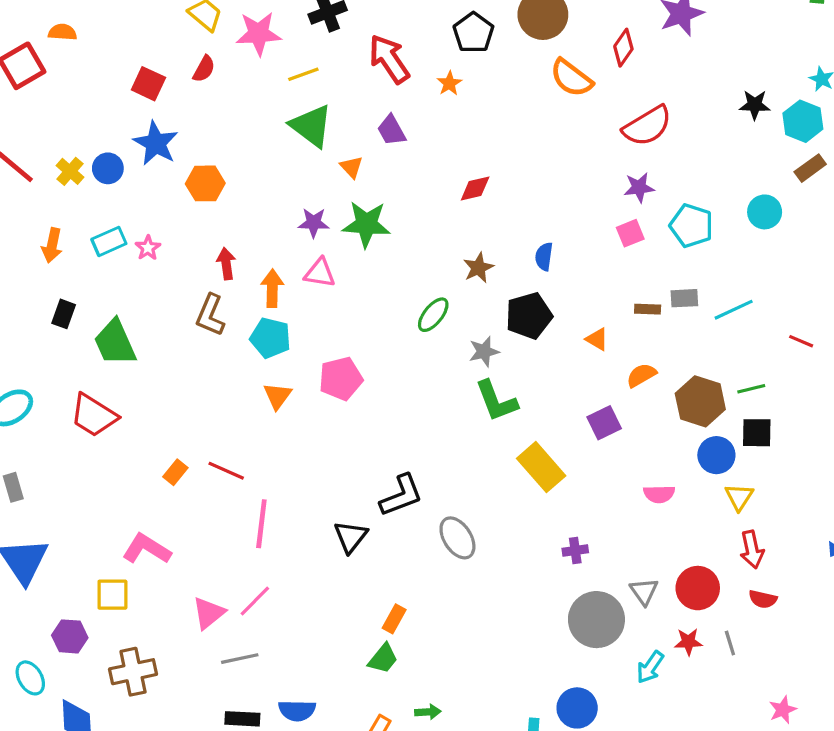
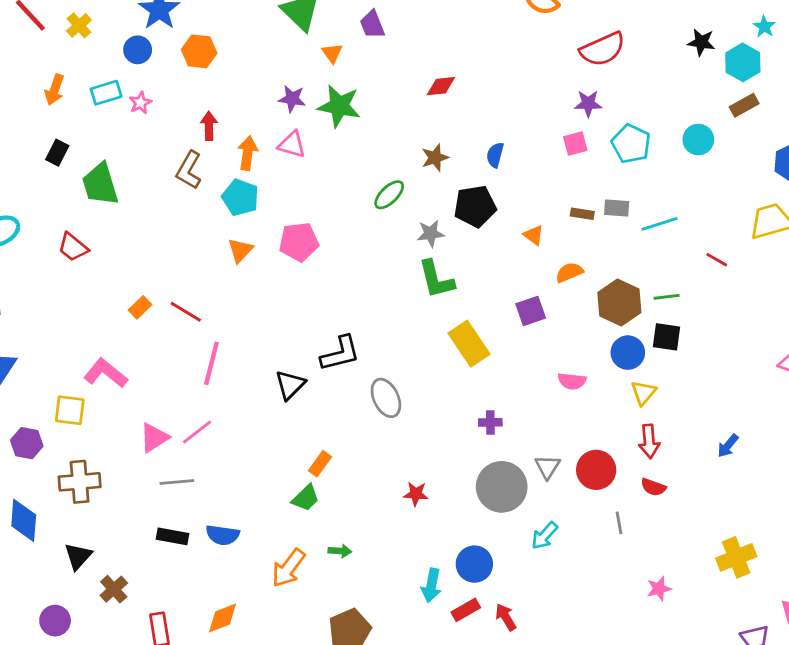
blue circle: (108, 168) -> (138, 50), moved
red trapezoid: (94, 415) -> (73, 247), size x0.7
red star: (688, 642) -> (416, 494), moved

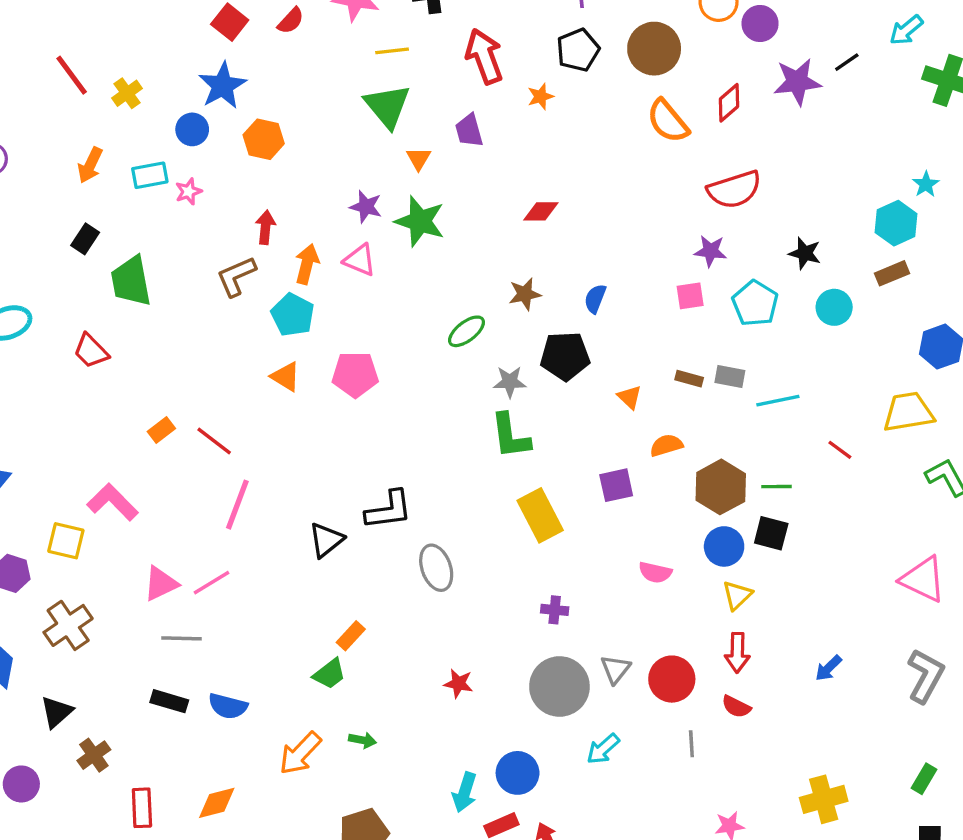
black star: (701, 42) -> (805, 253), moved
brown L-shape: (189, 170) -> (236, 276), turned 30
orange triangle: (240, 250) -> (286, 377), turned -48
brown cross: (80, 482) -> (68, 625), turned -36

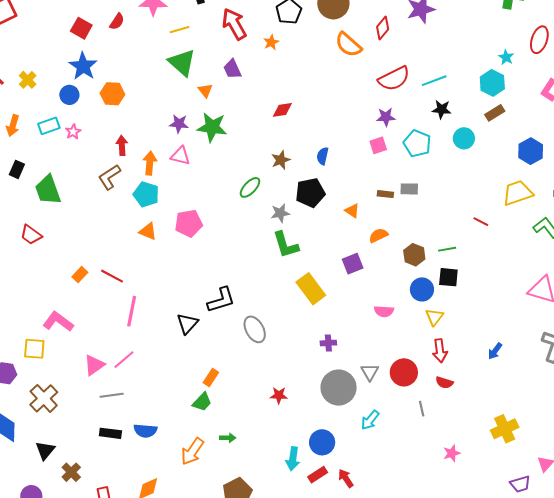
cyan line: (778, 401) -> (434, 81), moved
brown hexagon: (721, 487) -> (414, 255), size x0.7

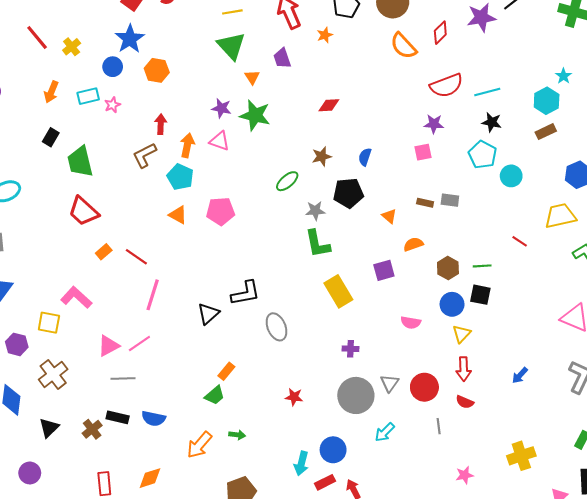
cyan circle: (464, 138) -> (511, 176), moved
cyan pentagon: (417, 144) -> (483, 155), moved
red trapezoid: (31, 235) -> (83, 211), moved, size x1.4
brown cross: (71, 472) -> (92, 429), moved

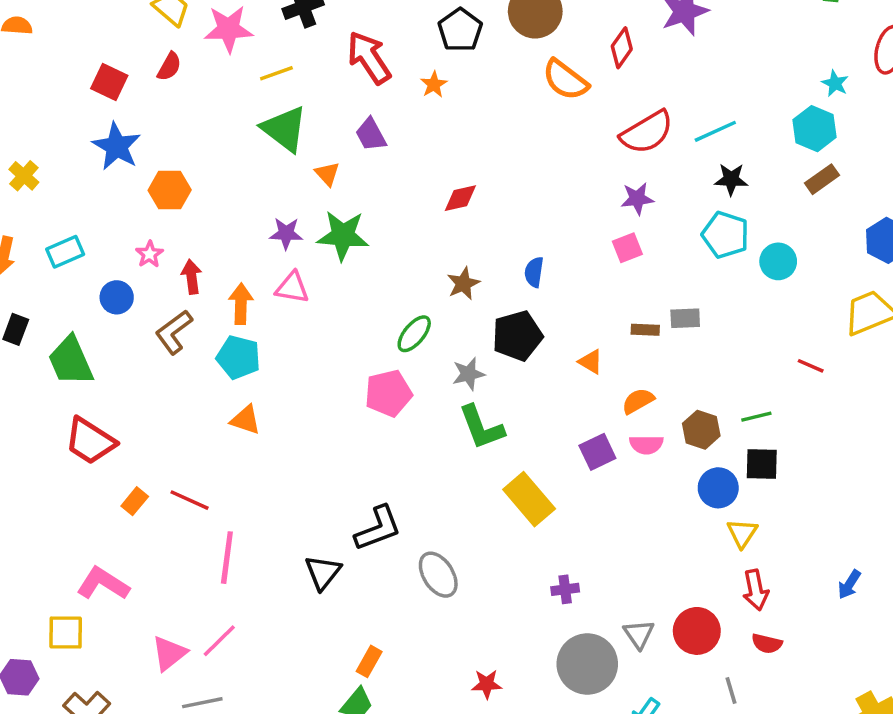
blue circle: (113, 67) -> (117, 297), moved
pink star: (112, 105) -> (149, 254), moved
pink pentagon: (220, 211) -> (388, 393), moved
pink semicircle: (411, 322) -> (646, 445), moved

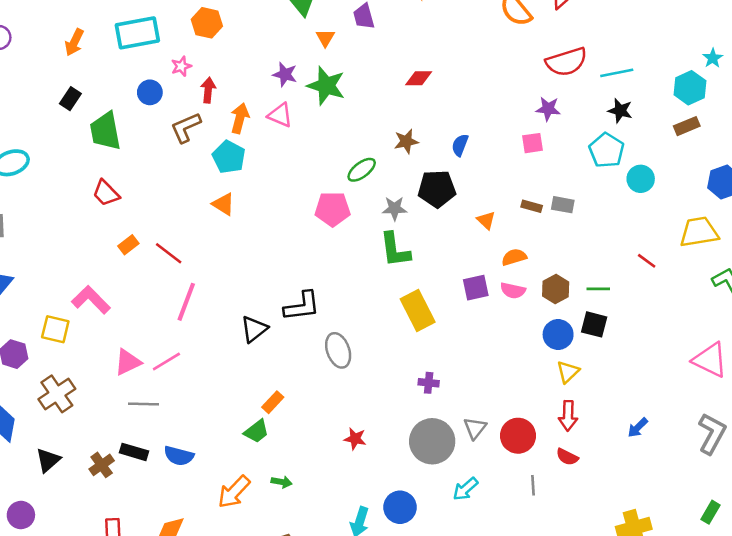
cyan rectangle: (65, 252) -> (137, 33), moved, size x1.6
red trapezoid: (90, 441) -> (106, 193), size x0.7

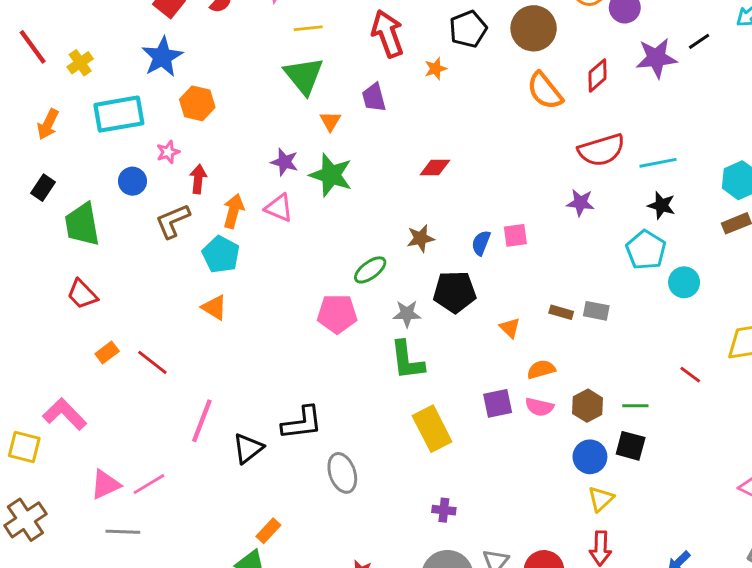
pink square: (532, 143) -> (515, 235), moved
pink line: (186, 302) -> (202, 421), moved

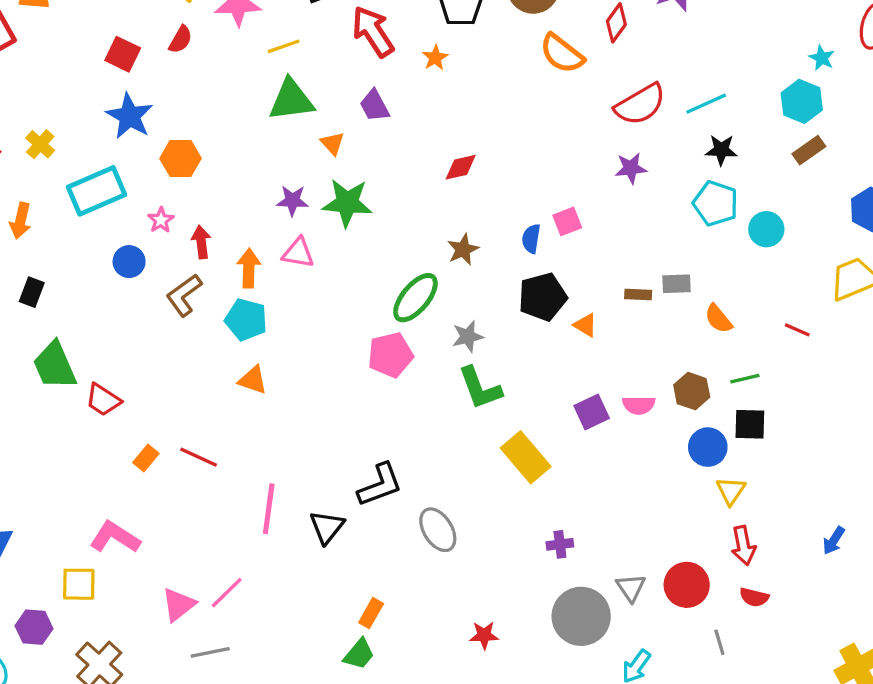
green triangle: (304, 76) -> (291, 100), turned -45
green trapezoid: (82, 224) -> (55, 366), moved
green ellipse: (370, 270) -> (415, 298), size x1.4
black pentagon: (455, 292) -> (543, 297), moved
orange semicircle: (541, 369) -> (718, 319), moved, turned -100

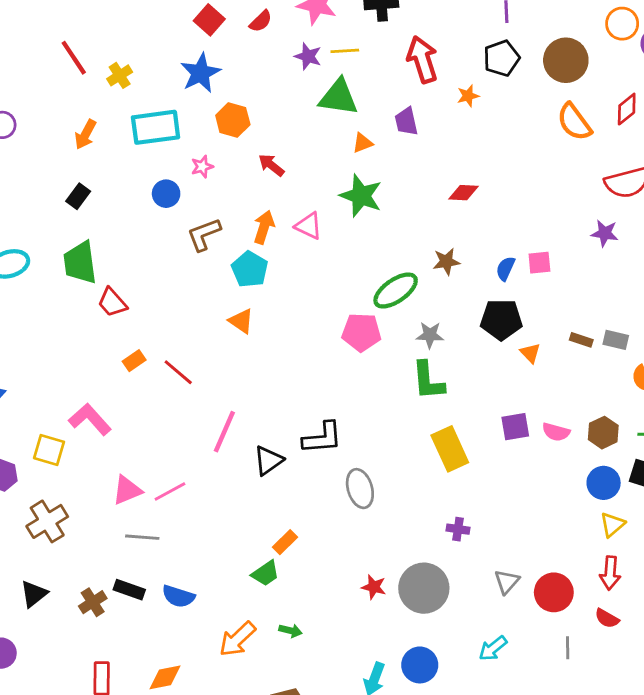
orange triangle: (332, 143) -> (363, 143), turned 35
purple star: (292, 201) -> (308, 56), moved
red arrow: (201, 242) -> (271, 165), moved, turned -60
gray circle: (581, 616) -> (424, 588), moved

